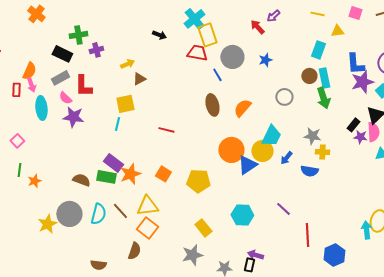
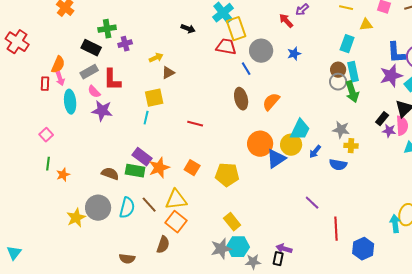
blue L-shape: (355, 64) -> (396, 53), moved
gray circle: (284, 97) -> (338, 82), moved
cyan hexagon: (242, 215) -> (238, 247), moved

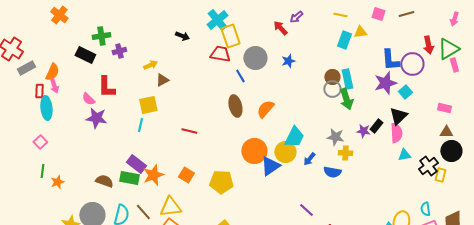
cyan rectangle: (347, 44) -> (344, 40), moved
gray rectangle: (89, 72) -> (26, 68), moved
cyan ellipse: (70, 102) -> (46, 108), moved
purple star: (389, 131) -> (363, 131), moved

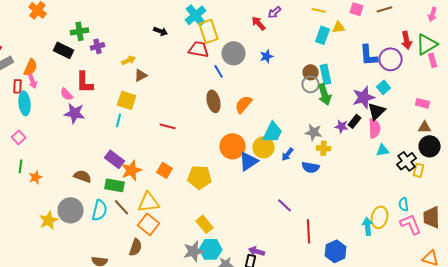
purple star: (385, 83) -> (364, 97), moved
yellow square: (148, 105) -> (127, 100), turned 30
green rectangle: (129, 178) -> (115, 185), moved

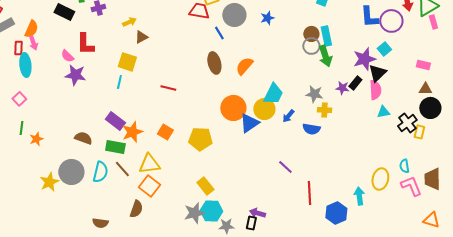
cyan arrow: (368, 226) -> (359, 196), moved

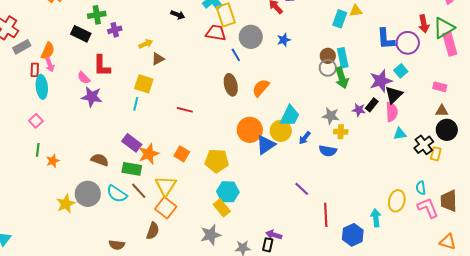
pink rectangle: (433, 22) -> (450, 44), size x1.6
yellow triangle: (149, 164) -> (166, 186), turned -50
cyan semicircle: (100, 172) -> (117, 194), turned 110
cyan hexagon: (211, 211) -> (228, 192), moved

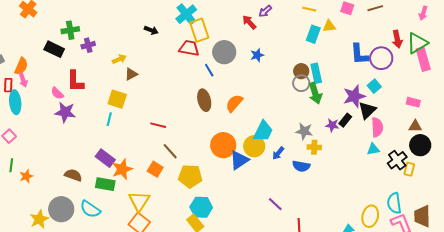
pink semicircle: (392, 112) -> (377, 127), moved
cyan semicircle: (421, 188) -> (394, 203), size x1.5
brown line: (139, 191) -> (170, 151), moved

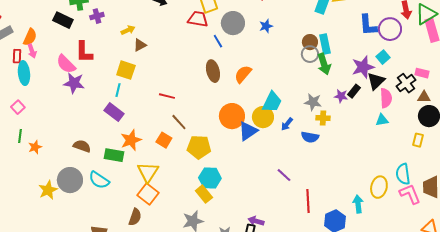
pink semicircle: (57, 93) -> (66, 64), size x1.5
purple rectangle: (105, 158) -> (114, 112), moved
black cross: (397, 160) -> (406, 83), moved

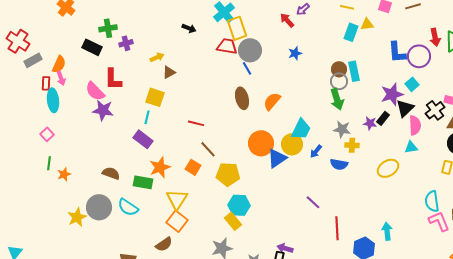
gray circle: (233, 23) -> (250, 50), moved
green arrow: (324, 64) -> (337, 99), moved
yellow ellipse: (379, 187) -> (388, 168), moved, turned 45
brown semicircle: (135, 217) -> (164, 244), turned 36

